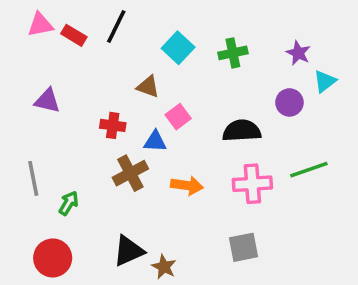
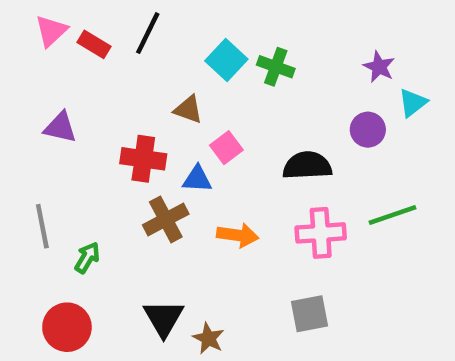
pink triangle: (40, 25) -> (51, 31), turned -32
green cross: (233, 53) -> (276, 67), moved, turned 32
red cross: (113, 125) -> (143, 159), size x1.4
black triangle: (129, 251) -> (164, 318), turned -36

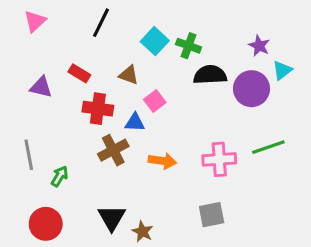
red rectangle: (94, 44) -> (79, 73), moved
purple circle: (368, 130) -> (251, 89), size x1.5
black semicircle: (307, 166) -> (210, 75), moved

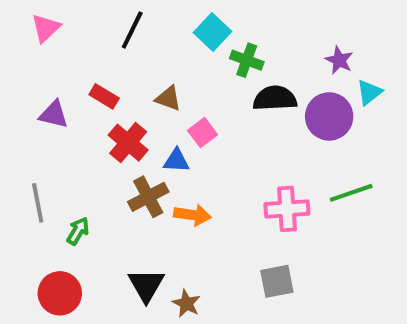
cyan square: (155, 41) -> (213, 32), moved
red cross: (98, 109) -> (128, 143), turned 32
orange arrow: (162, 161) -> (192, 215), moved

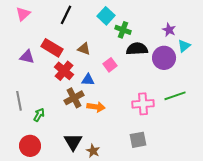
red rectangle: (104, 96) -> (52, 48), size x1.5
pink square: (202, 133) -> (110, 65), moved

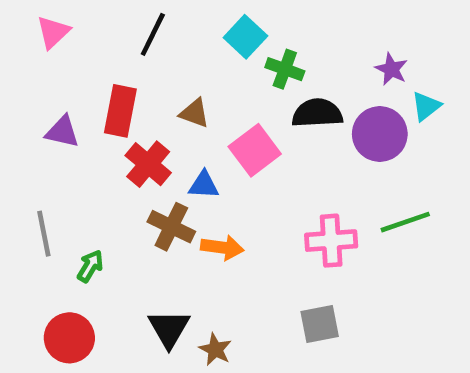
red rectangle: (52, 48) -> (120, 111), turned 70
pink square: (110, 65) -> (255, 150), size x1.5
brown cross: (74, 98) -> (171, 227), turned -36

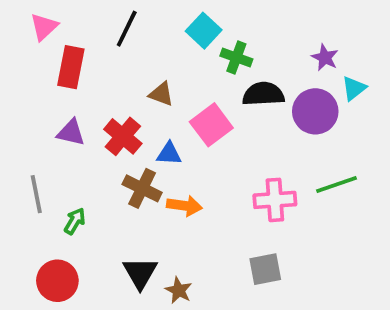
red rectangle: (120, 111) -> (71, 67), moved
purple triangle: (62, 132) -> (71, 133), moved

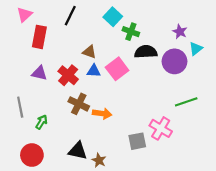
blue triangle: (169, 154) -> (94, 71), moved
pink cross: (275, 200) -> (161, 128), moved, turned 35
gray square: (265, 269) -> (137, 141), moved
black triangle: (140, 273) -> (78, 151), turned -48

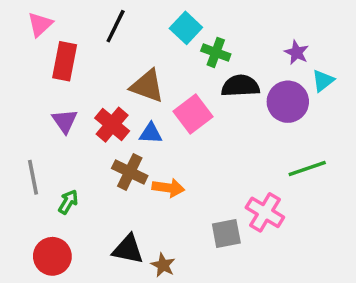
brown triangle: (89, 52) -> (147, 86), size x1.5
blue triangle: (94, 71) -> (151, 133), moved
purple triangle: (39, 73) -> (65, 121), turned 42

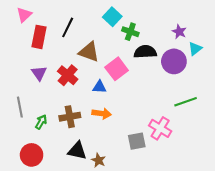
black line: (116, 26) -> (68, 27), moved
blue triangle: (151, 133) -> (100, 87), moved
brown cross: (130, 172) -> (70, 117), moved, turned -36

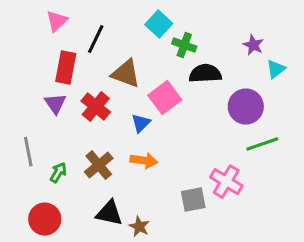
pink triangle: (24, 15) -> (57, 21), moved
red rectangle: (39, 37) -> (66, 68), moved
purple circle: (174, 61) -> (246, 107), moved
blue triangle: (100, 87) -> (141, 123), turned -48
brown cross: (70, 117) -> (99, 165), turned -30

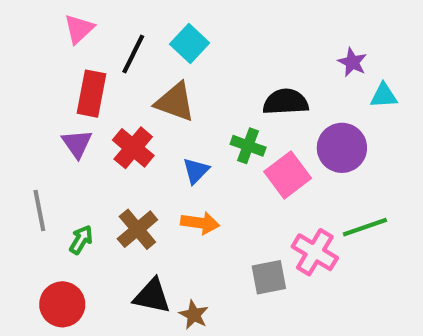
cyan square: (159, 24) -> (190, 43), moved
green cross: (184, 45) -> (248, 146), moved
cyan triangle: (276, 69) -> (384, 96), turned 35
pink square: (165, 98) -> (288, 175), moved
green line: (262, 144) -> (365, 227), moved

